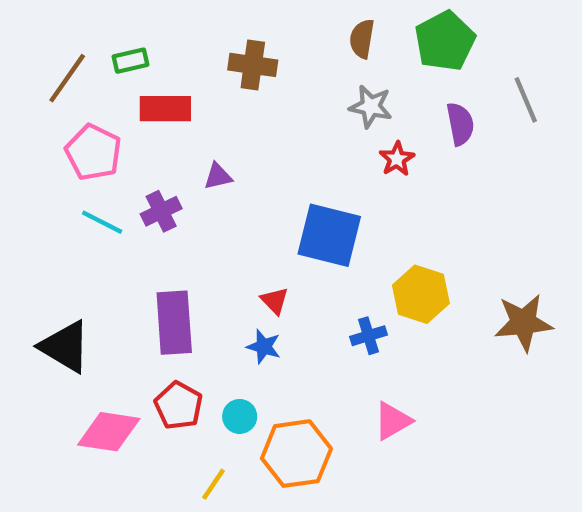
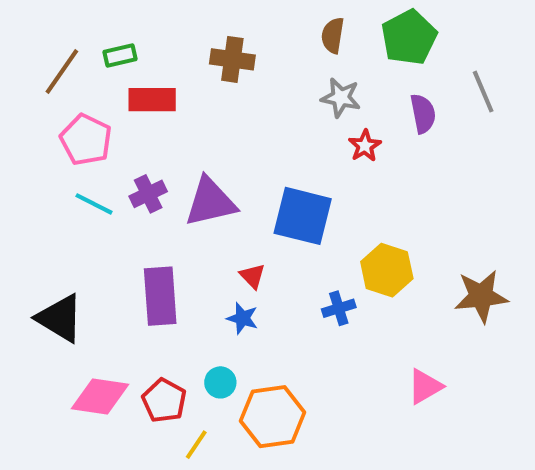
purple triangle: (218, 176) -> (210, 202), moved, size x2.0
red pentagon: (179, 406) -> (164, 401), moved
pink triangle: (393, 421) -> (425, 386), moved

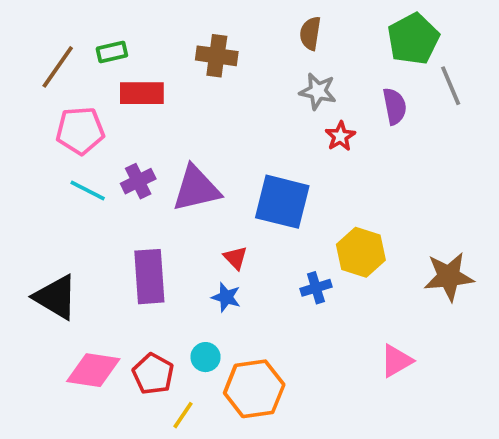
green pentagon: (409, 37) -> (413, 39), moved
pink pentagon: (86, 140) -> (80, 131), turned -30

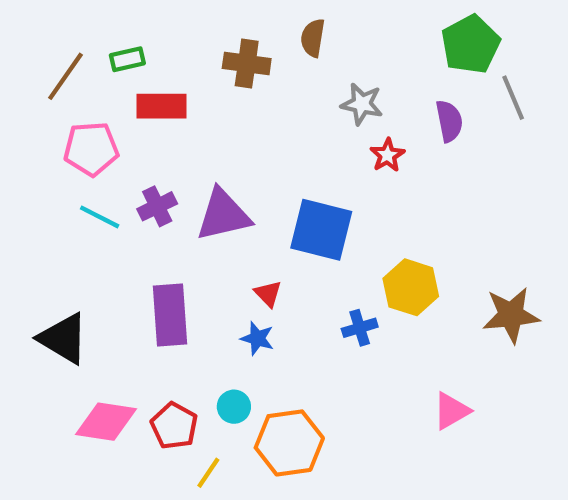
brown semicircle: (310, 33) -> (313, 38), moved

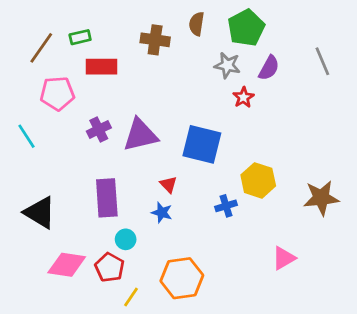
green pentagon: (470, 44) -> (246, 28), moved
purple semicircle: (449, 121) -> (269, 68), moved, turned 40
cyan line: (100, 217) -> (27, 136), moved, turned 30
cyan circle: (234, 407) -> (126, 239), moved

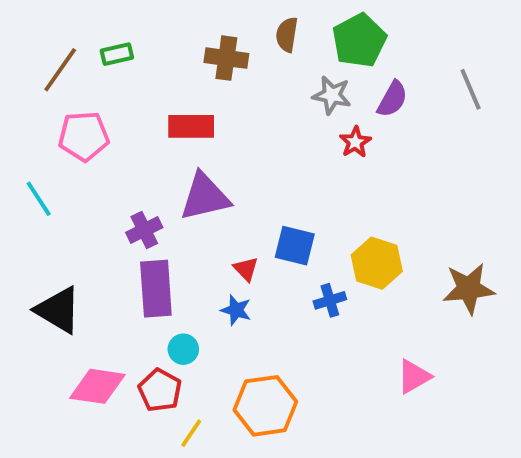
red rectangle: (102, 67) -> (191, 126), moved
purple cross: (99, 130) -> (144, 230), moved
blue square: (202, 144) -> (295, 246), moved, size x0.7

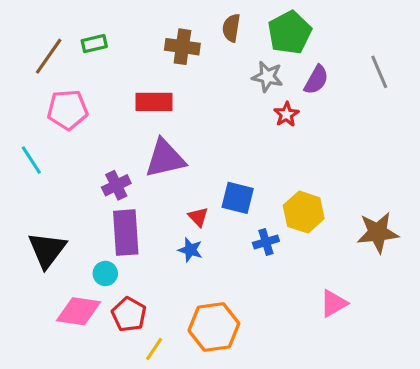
black triangle: (58, 310) -> (47, 250), turned 36
cyan circle: (183, 349) -> (105, 273), moved

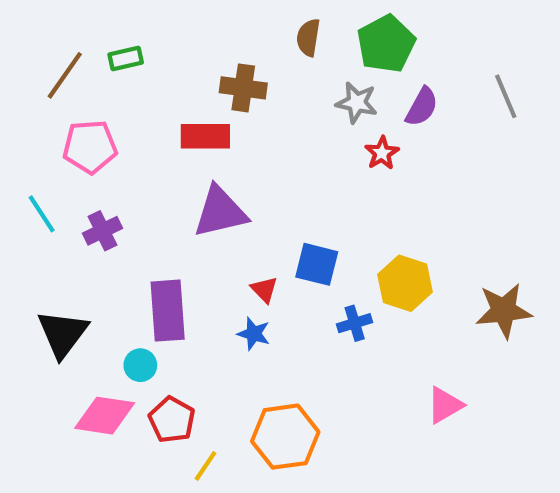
brown cross: (182, 47) -> (243, 88), moved
purple cross: (116, 185) -> (103, 231), moved

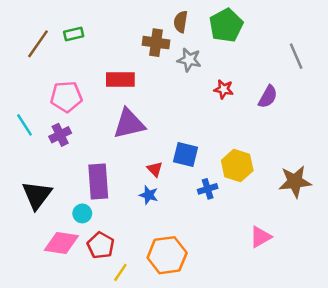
brown cross: (243, 88) -> (156, 43), moved
gray star: (357, 103) -> (189, 60), moved
purple semicircle: (422, 107) -> (268, 97), moved
pink pentagon: (90, 147) -> (66, 97), moved
red star: (382, 153) -> (224, 89), turned -30

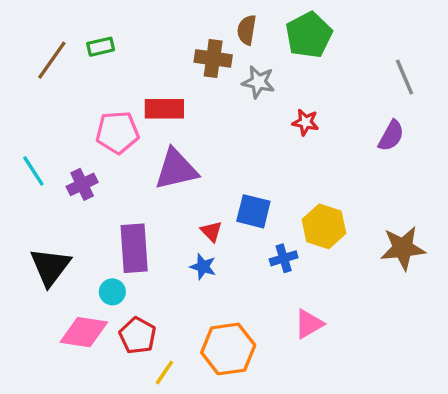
pink pentagon: (66, 97) -> (117, 132), moved
purple semicircle: (268, 97) -> (391, 136), moved
pink triangle: (260, 237) -> (309, 324), moved

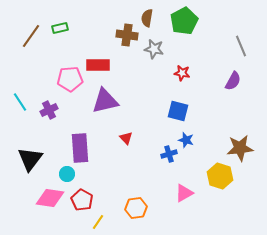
blue square: (253, 211) -> (178, 111), moved
yellow hexagon: (324, 226) -> (220, 176), moved
blue star: (203, 267) -> (186, 140), moved
orange hexagon: (228, 349) -> (136, 208), size x0.7

